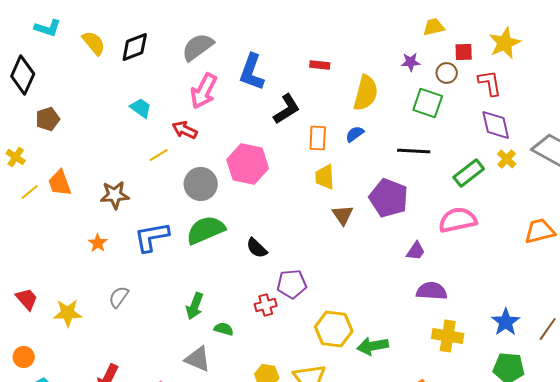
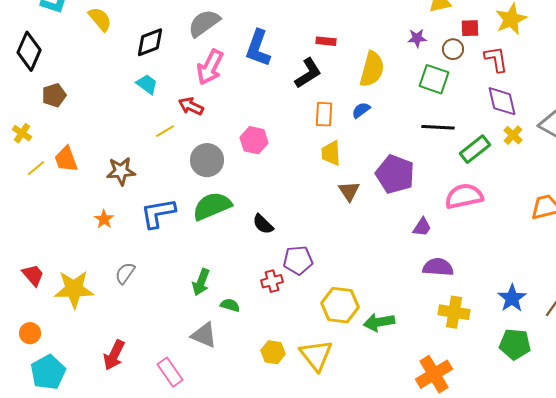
black diamond: (135, 47) -> (150, 42), moved
black L-shape: (287, 109) -> (308, 73), moved
black line: (414, 151) -> (438, 127), moved
pink hexagon: (248, 164) -> (254, 140), size x0.7
yellow star: (68, 313) -> (74, 289), size x1.4

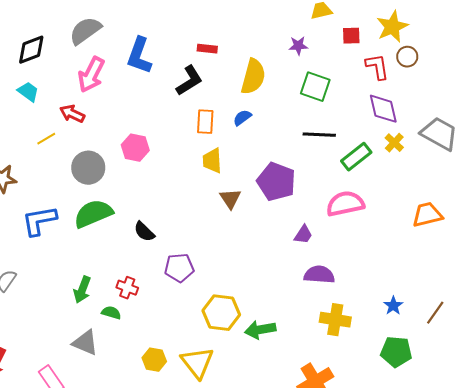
brown circle: (453, 49) -> (407, 57), moved
red cross: (272, 281) -> (127, 288), moved, turned 35
blue star: (512, 298) -> (393, 306), size x0.7

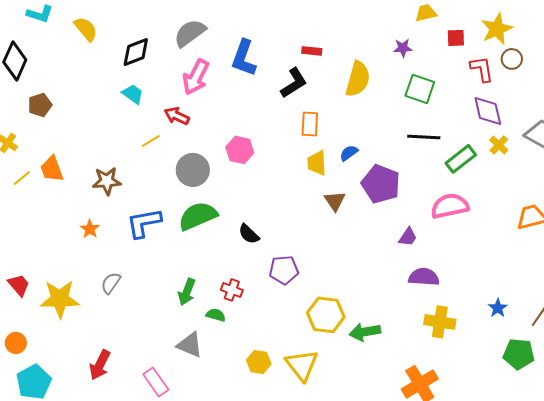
blue semicircle: (242, 118) -> (349, 153), moved
green pentagon: (396, 352) -> (519, 354), moved

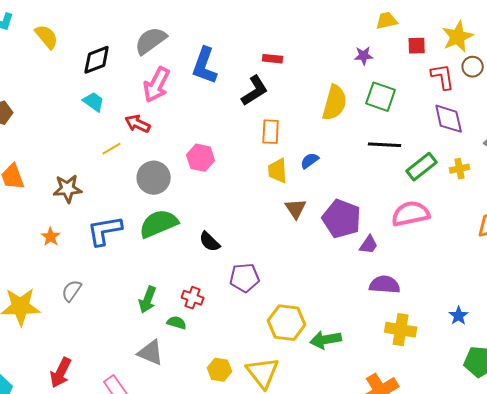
yellow semicircle: (358, 79) -> (335, 103), moved
yellow cross: (499, 145) -> (460, 169), moved, turned 36
purple pentagon: (381, 184) -> (342, 219), moved

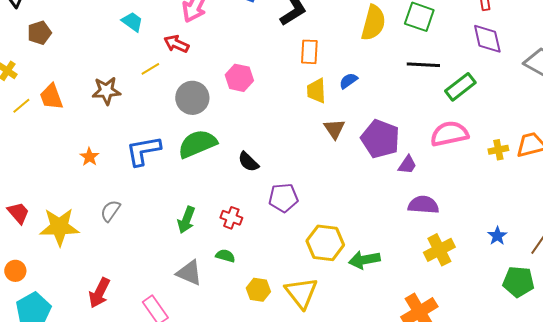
yellow cross: (460, 169) -> (498, 150), moved
brown star: (68, 189) -> (106, 91), moved
green semicircle: (177, 323) -> (225, 256), moved
yellow cross: (401, 330) -> (439, 250), turned -36

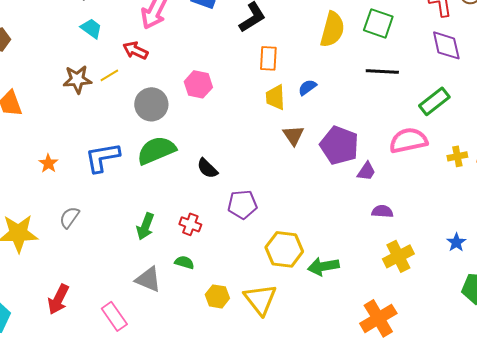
green rectangle: (460, 87) -> (434, 101), moved
brown star: (106, 91) -> (77, 79), moved
purple semicircle: (423, 205) -> (382, 211), size x0.7

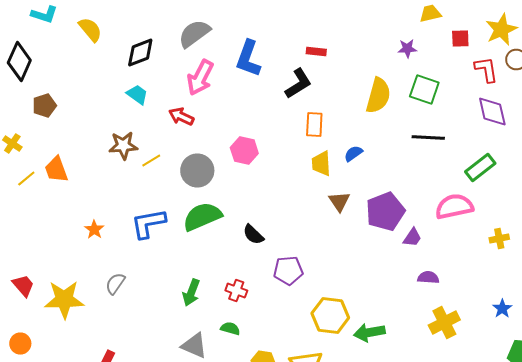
yellow line: (109, 75) -> (151, 160), moved
purple pentagon: (339, 145) -> (385, 212), turned 30
yellow cross: (457, 156) -> (499, 238), moved

